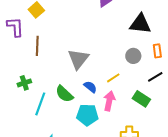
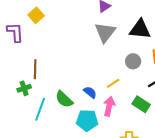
brown line: (37, 46) -> (35, 69), moved
gray triangle: (78, 59) -> (105, 32), moved

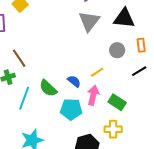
brown line: (35, 69) -> (19, 58), turned -36
green rectangle: (141, 104) -> (117, 102), moved

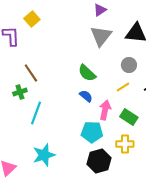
yellow line: (97, 72) -> (123, 87), moved
green semicircle: (48, 88) -> (87, 73), moved
cyan pentagon: (71, 109) -> (92, 132), moved

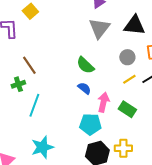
yellow line: (123, 87) -> (129, 79), moved
yellow cross: (125, 144) -> (123, 148), moved

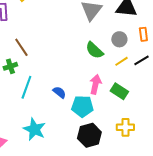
green semicircle: (85, 65) -> (94, 50), moved
blue semicircle: (84, 88) -> (59, 92), moved
cyan star: (42, 147) -> (34, 129), turned -30
yellow cross: (123, 148) -> (125, 127), moved

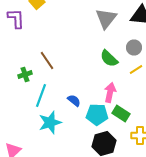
brown line: (21, 47) -> (47, 60), moved
green rectangle: (119, 91) -> (121, 114), moved
cyan star: (34, 129) -> (50, 122), moved, turned 30

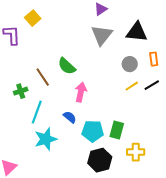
green semicircle: (109, 58) -> (67, 66), moved
pink arrow: (110, 92) -> (81, 92), moved
green rectangle: (121, 114) -> (117, 130), turned 72

